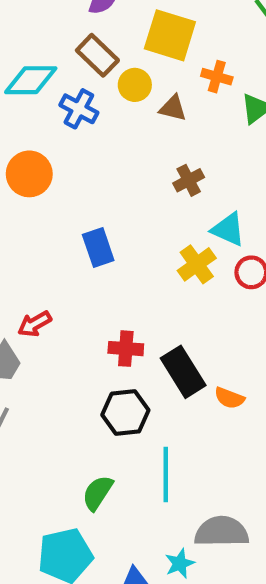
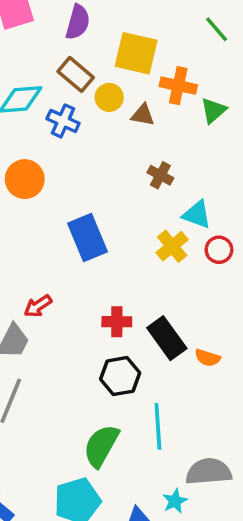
orange cross: (217, 77) -> (178, 86), size x1.4
brown cross: (189, 180) -> (160, 175), turned -30
blue rectangle: (98, 247) -> (88, 237), size x1.4
green semicircle: (98, 493) -> (101, 446), size x1.4

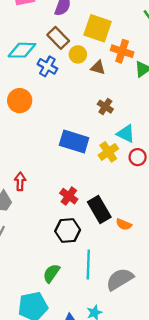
blue rectangle: (88, 237) -> (74, 141), moved, turned -56
red arrow: (38, 306) -> (20, 181), turned 120
red cross: (117, 322) -> (69, 196), turned 30
green semicircle: (101, 446) -> (51, 273), size x0.7
gray semicircle: (209, 472) -> (120, 279), moved, turned -32

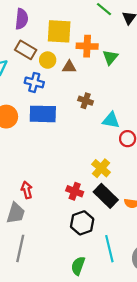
blue cross: (47, 66) -> (34, 82), moved
blue rectangle: (74, 141) -> (43, 114), moved
yellow cross: (108, 152) -> (101, 168), moved

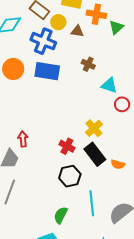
blue cross: (34, 82) -> (43, 41), size x1.4

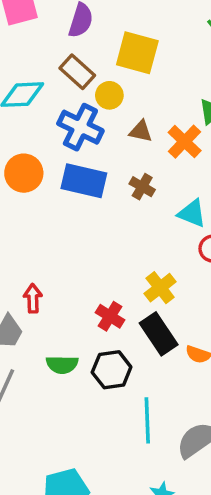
orange cross: (96, 14) -> (185, 142), moved, turned 30
brown triangle: (77, 31) -> (141, 131), moved
brown cross: (88, 64) -> (142, 187), moved
green semicircle: (61, 215) -> (62, 365), moved, turned -120

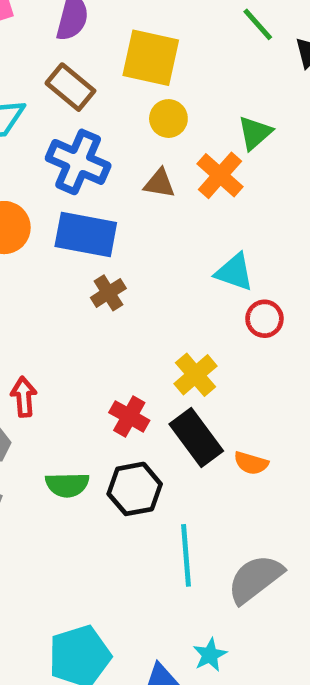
yellow circle: (109, 95) -> (168, 119), moved
brown triangle: (141, 131) -> (160, 183), moved
brown cross: (142, 187) -> (108, 293), moved, turned 30

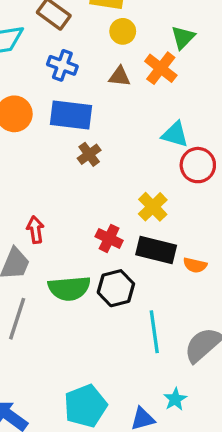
blue cross: (78, 162) -> (62, 65), size x0.7
red circle: (264, 319) -> (198, 165), size x1.4
black rectangle: (196, 437) -> (156, 250), turned -36
green semicircle: (67, 485) -> (69, 288), size x1.4

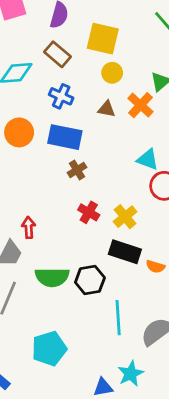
red cross: (109, 238) -> (89, 212), moved
cyan star: (175, 399) -> (131, 374), size x1.4
cyan pentagon: (85, 406) -> (49, 349), moved

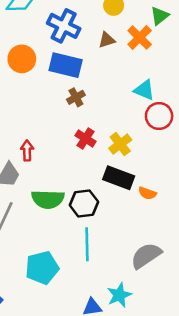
blue cross: (61, 96) -> (64, 26), size x1.4
brown triangle: (107, 109) -> (107, 40), turned -30
cyan line: (118, 318) -> (87, 244), moved

